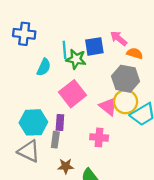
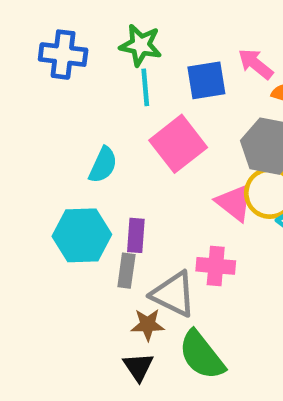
green star: (76, 59) -> (141, 45), moved
cyan semicircle: (44, 67) -> (103, 165), moved
pink square: (73, 94) -> (178, 144), moved
gray triangle: (29, 151) -> (173, 294), moved

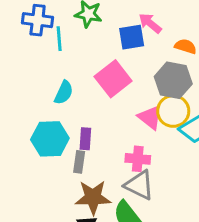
pink arrow: (256, 64) -> (150, 23), moved
cyan line: (145, 87) -> (59, 39), moved
gray triangle: (173, 294) -> (139, 185), moved
brown star: (148, 325) -> (93, 197), size x1.6

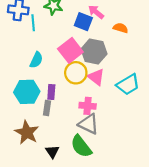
blue square: (132, 37) -> (83, 22), turned 30
gray hexagon: (173, 80) -> (94, 51), moved
yellow circle: (173, 111) -> (76, 73), moved
brown star: (93, 197) -> (27, 132), moved, turned 30

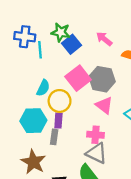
blue square: (83, 22) -> (72, 44), moved, turned 30
yellow circle: (76, 73) -> (60, 101), moved

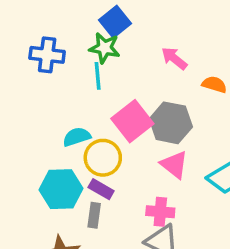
blue square: (72, 44) -> (115, 22), moved
cyan line: (40, 50) -> (98, 76), moved
cyan semicircle: (43, 88) -> (77, 137), turned -133
purple rectangle: (58, 121) -> (101, 189), turned -64

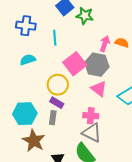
green star: (105, 48) -> (85, 16), moved
pink arrow: (174, 58) -> (105, 44), moved, turned 70
cyan semicircle: (77, 137) -> (28, 60), moved
cyan hexagon: (61, 189) -> (25, 114), moved

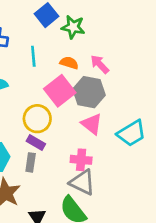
orange semicircle: (122, 43) -> (69, 63), moved
pink arrow: (105, 44) -> (100, 64), turned -63

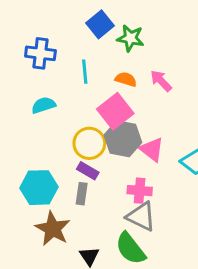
gray hexagon: (89, 92) -> (123, 139), moved

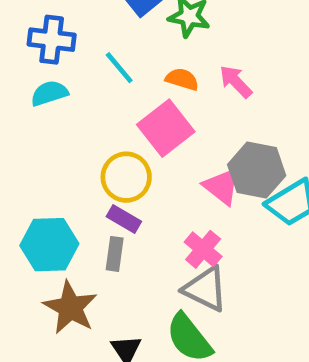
cyan line: (85, 72) -> (119, 68), turned -35
cyan semicircle: (44, 105) -> (49, 93), moved
gray hexagon: (123, 139) -> (257, 170), moved
pink cross: (140, 191) -> (203, 249), turned 35

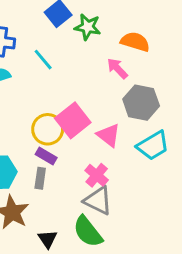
orange semicircle: (182, 79) -> (135, 42), moved, size x1.4
pink square: (166, 128) -> (73, 120), moved
gray hexagon: (257, 170) -> (141, 103), moved

